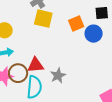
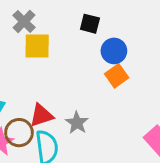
black square: (102, 13) -> (90, 24), moved, turned 32
orange square: (76, 24) -> (117, 76), moved

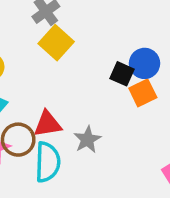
black square: (90, 24) -> (122, 74), moved
yellow square: (37, 46) -> (56, 43), turned 32

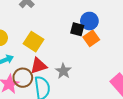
yellow square: (56, 43) -> (34, 42), moved

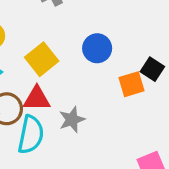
blue circle: (89, 21) -> (97, 48), moved
black square: (77, 29) -> (152, 69), moved

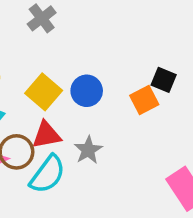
blue circle: (97, 48) -> (87, 91), moved
cyan semicircle: (31, 135) -> (48, 174), turned 36

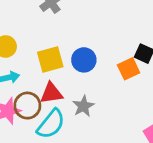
yellow square: (44, 92) -> (50, 60), turned 32

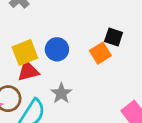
red triangle: (51, 93) -> (28, 71), moved

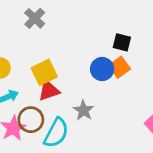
black square: (114, 37) -> (122, 42), moved
blue circle: (57, 49) -> (102, 69), moved

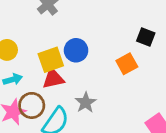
black square: (122, 42) -> (146, 37), moved
blue circle: (102, 69) -> (76, 50), moved

